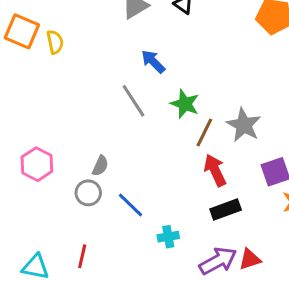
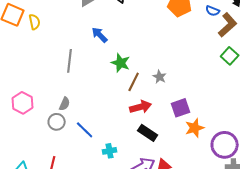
gray line: (134, 101) -> (70, 61), moved, turned 40
gray star: (244, 125) -> (160, 77), size x0.6
red arrow: (215, 170) -> (141, 107), turned 100
black rectangle: (226, 209) -> (148, 133), turned 54

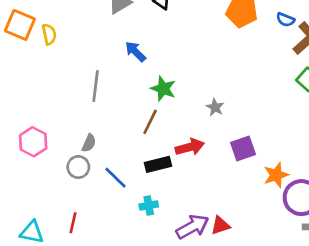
brown line: (134, 82) -> (150, 122), moved
orange star: (195, 128) -> (276, 175), moved
black rectangle: (148, 133) -> (158, 164), moved, turned -48

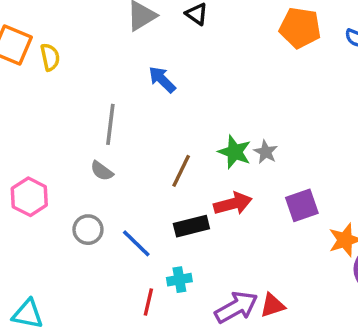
green star: (163, 89) -> (235, 152), moved
gray semicircle: (89, 143) -> (102, 171), moved, turned 102
red line: (73, 223) -> (148, 302), moved

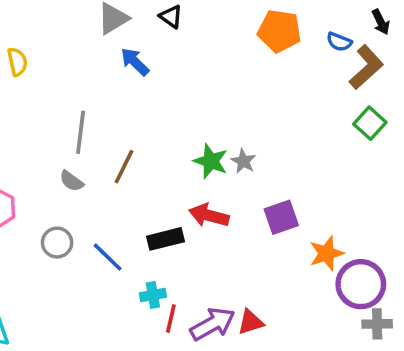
blue arrow: (162, 79) -> (135, 62), moved
brown line: (181, 171) -> (124, 167), moved
red arrow: (233, 204) -> (209, 215), turned -150
red line: (148, 302) -> (171, 319), moved

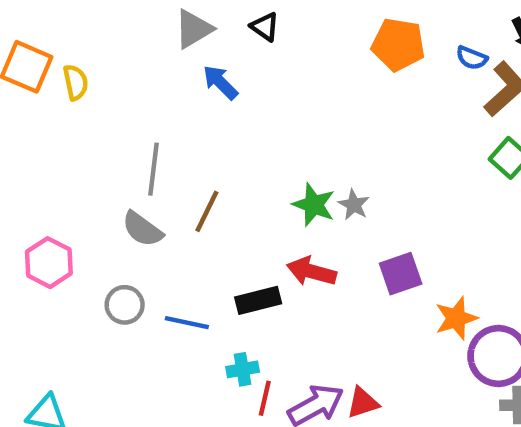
gray semicircle: (72, 181) -> (142, 229), size x1.4
blue line: (108, 257) -> (187, 323), turned -32

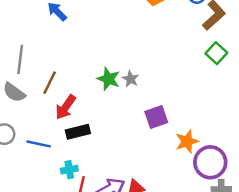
red arrow: (311, 271) -> (66, 107), moved, turned -70

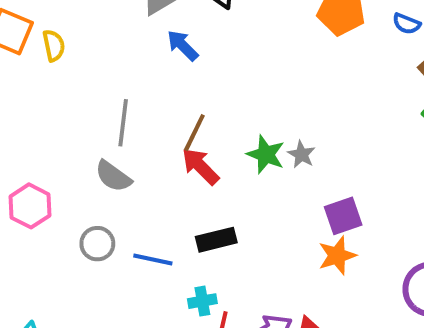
brown line: (50, 83) -> (194, 133), moved
red arrow: (66, 107) -> (200, 166), moved, turned 100
orange star: (187, 141) -> (337, 256), moved

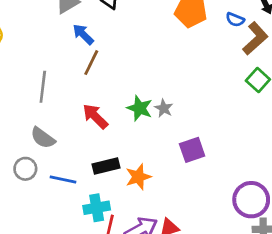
brown line: (194, 133) -> (91, 63), moved
gray semicircle: (113, 176) -> (43, 138), moved
orange star: (337, 256) -> (138, 177), moved
cyan cross: (202, 301) -> (97, 208), size x1.4

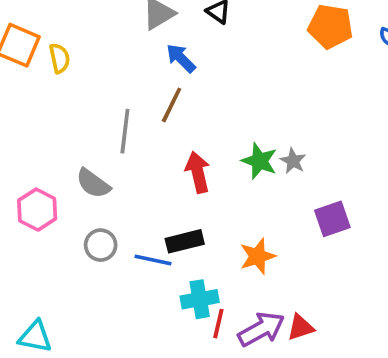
brown line: (91, 63) -> (172, 105), moved
red arrow: (95, 116) -> (198, 172), turned 32
gray semicircle: (43, 138) -> (93, 183), moved
black rectangle: (106, 166) -> (185, 241), moved

